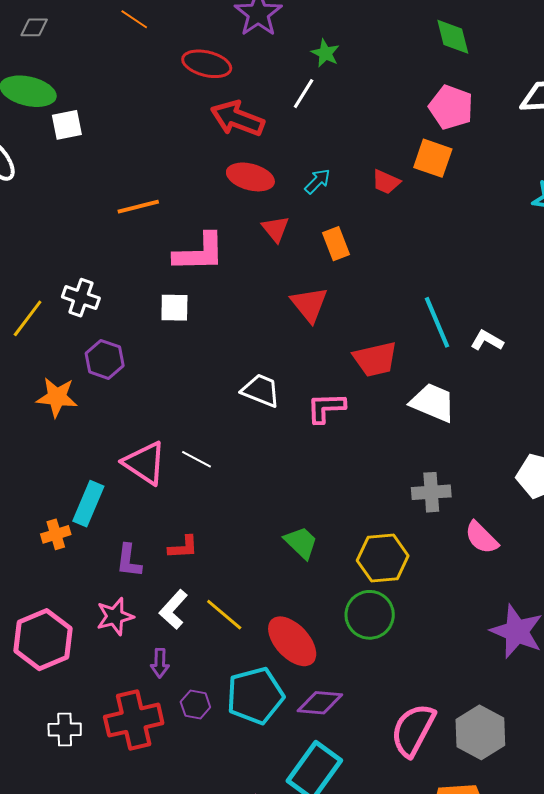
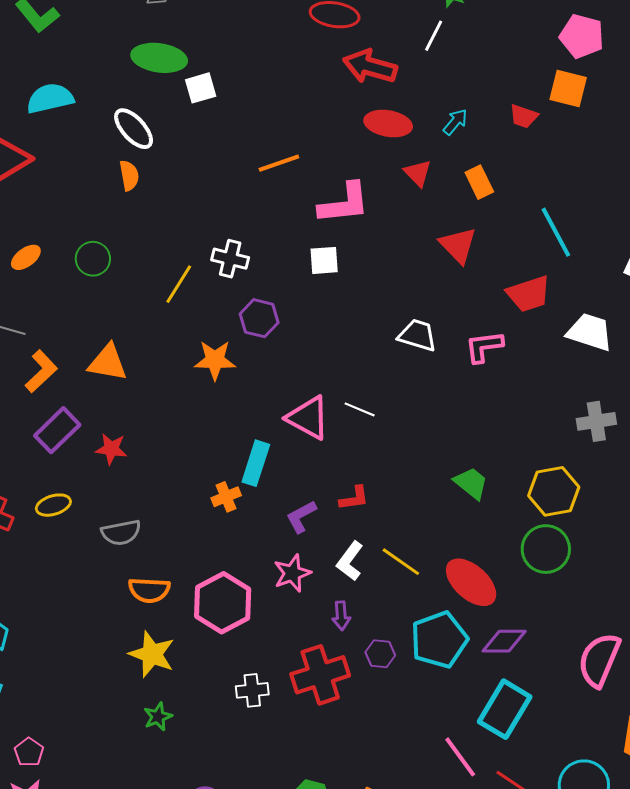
cyan line: (437, 322) -> (556, 232), moved
purple L-shape: (129, 561) -> (301, 517), turned 60

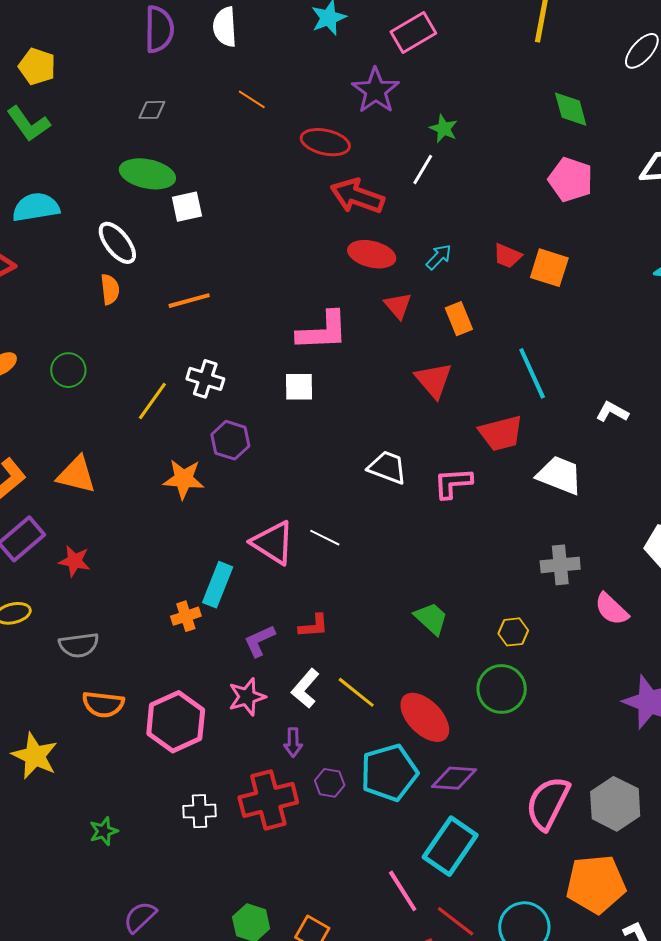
orange square: (568, 89) -> (549, 268), moved
orange line: (279, 163) -> (189, 301), moved
yellow hexagon: (554, 491) -> (513, 632), size x0.6
yellow star: (152, 654) -> (35, 756), moved

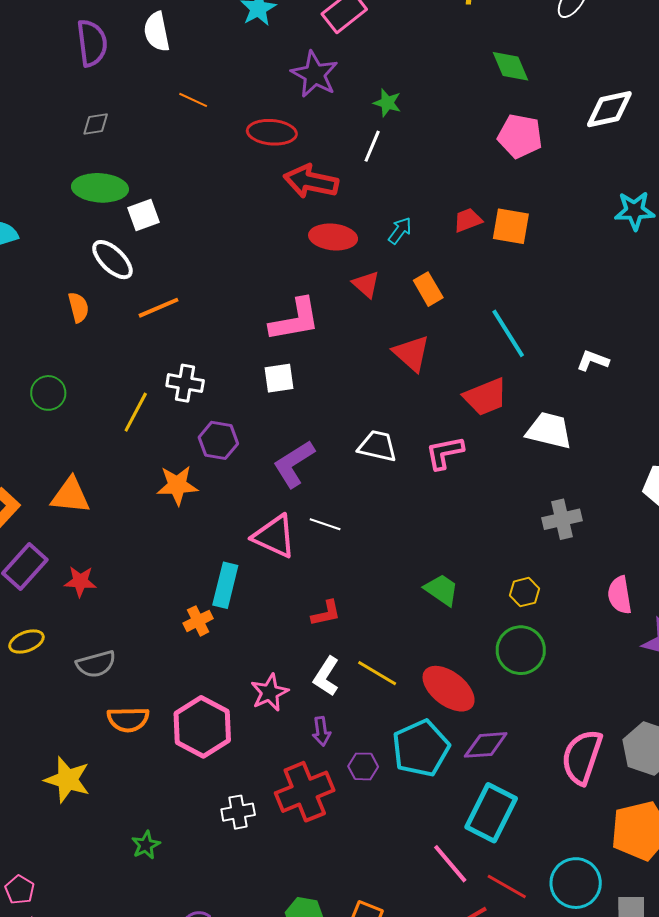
white ellipse: (117, 243) -> (112, 260), moved
red trapezoid: (507, 256) -> (468, 220), turned 144
pink semicircle: (611, 609) -> (620, 595), moved, turned 45
purple L-shape: (260, 641) -> (294, 464), moved, size x1.4

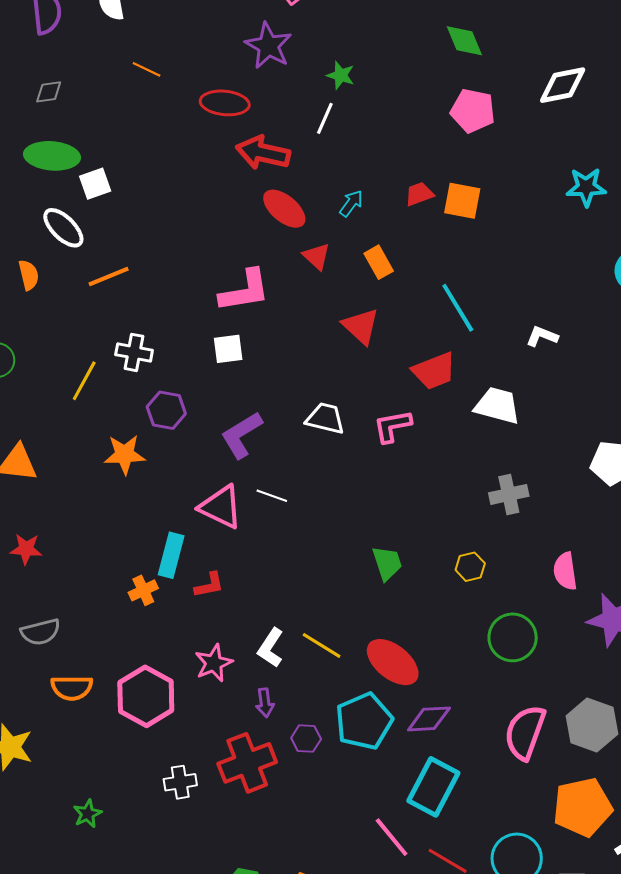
red ellipse: (333, 237) -> (284, 209), turned 33
green trapezoid: (441, 590) -> (387, 563), turned 36
red L-shape: (326, 613) -> (209, 585), moved
green circle: (521, 650) -> (513, 637), moved

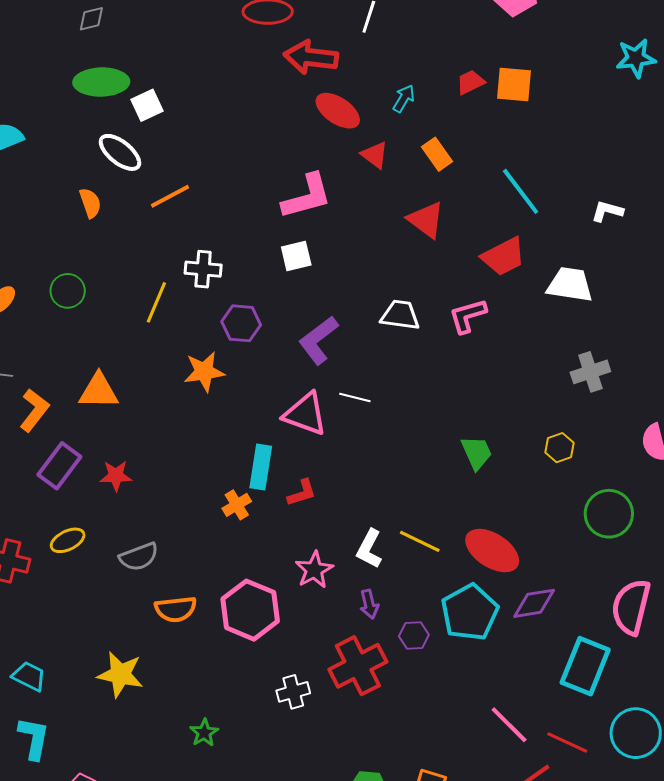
cyan rectangle: (433, 787) -> (585, 666), moved

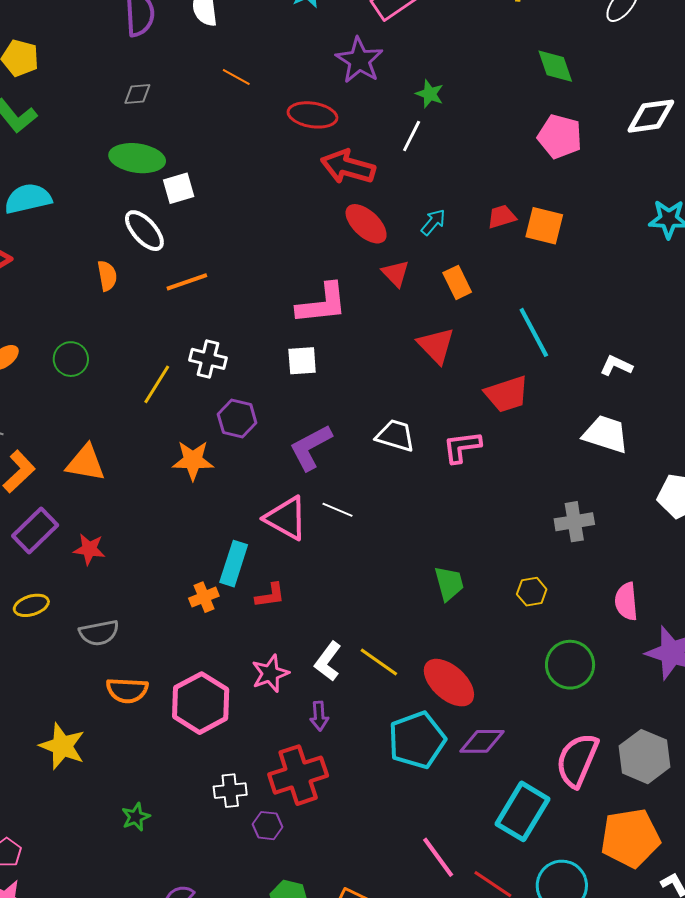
white trapezoid: (570, 285) -> (606, 434), moved
purple hexagon: (414, 636) -> (267, 826), moved

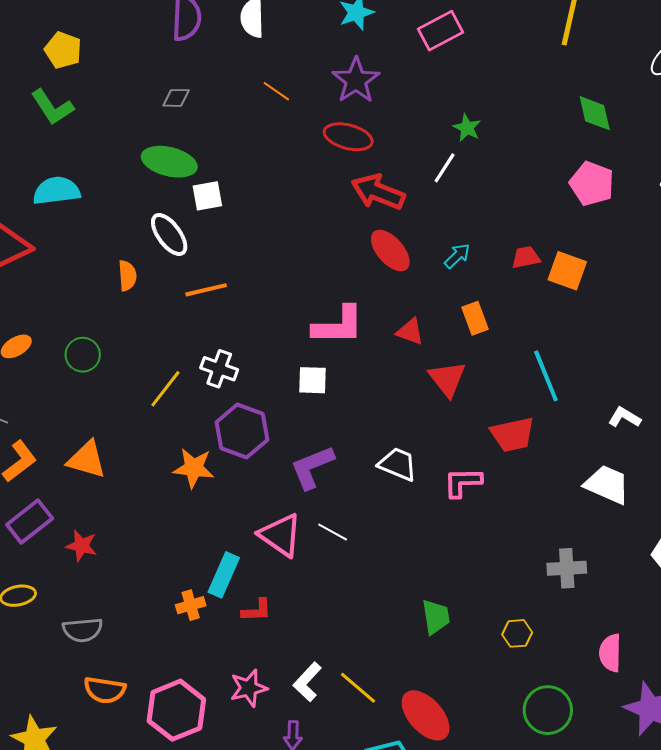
purple star: (359, 60) -> (356, 80), moved
red triangle: (396, 273) -> (410, 332), moved, turned -32
purple hexagon: (237, 419) -> (242, 431), size x1.4

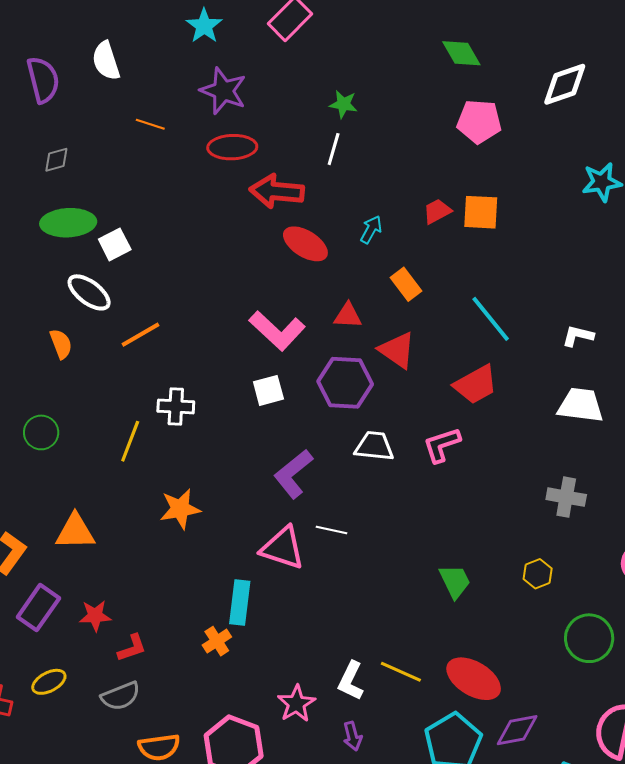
pink L-shape: (338, 325) -> (277, 331), turned 60
purple hexagon: (242, 431) -> (345, 383), moved
gray cross: (567, 568) -> (566, 497), turned 30
red L-shape: (257, 610) -> (132, 648), moved

